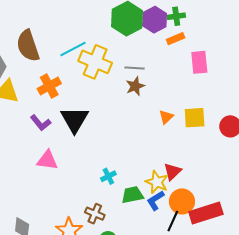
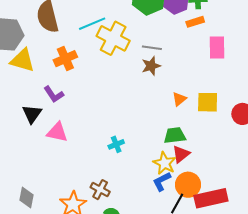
black triangle: (75, 120) -> (32, 114), moved, size x0.7
cyan cross: (108, 176) -> (116, 144), moved
green trapezoid: (132, 195) -> (175, 135), moved

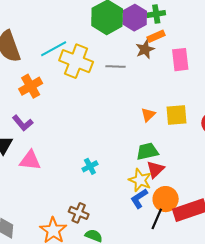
brown star: (151, 66) -> (145, 49), moved

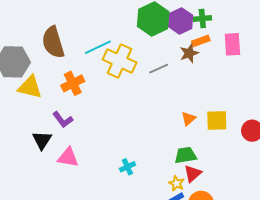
pink rectangle: (180, 60) -> (232, 44), moved
gray line: (116, 67) -> (159, 69), turned -30
yellow star: (140, 180) -> (177, 183), size x0.7

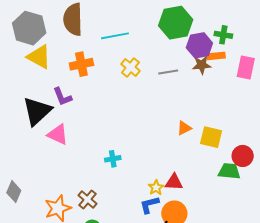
purple hexagon: (180, 21) -> (199, 45), moved
yellow cross: (120, 61) -> (130, 67), moved, size x0.6
black triangle: (42, 140) -> (37, 111), size x1.5
green trapezoid: (185, 155) -> (229, 171), moved
red triangle: (193, 174) -> (174, 182), turned 30

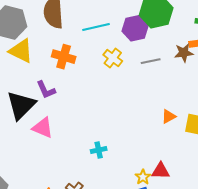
purple hexagon: (199, 45) -> (135, 28), moved
orange cross: (81, 64) -> (64, 57), turned 30

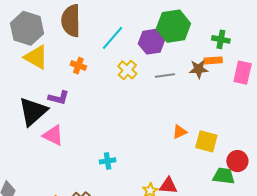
cyan line: (96, 27) -> (113, 38), turned -40
orange cross: (64, 57) -> (78, 66), size x0.7
purple L-shape: (46, 90) -> (59, 98), turned -55

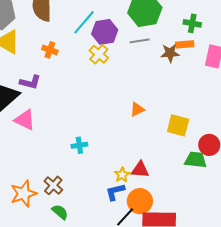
purple hexagon: (152, 42) -> (105, 32), moved
gray line: (165, 75) -> (140, 41), moved
orange triangle: (180, 132) -> (137, 109), moved

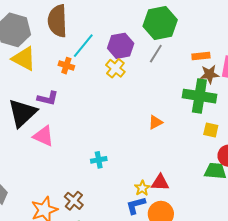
cyan line: (84, 22) -> (83, 46), moved
green cross: (192, 23) -> (199, 96), moved, size x1.8
gray line: (140, 41) -> (156, 54), turned -48
brown star: (170, 53) -> (210, 74), moved
yellow square: (178, 125) -> (211, 130), moved, size x0.7

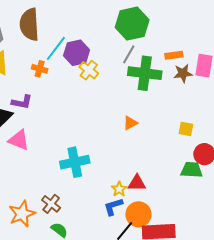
purple hexagon: (121, 46) -> (77, 53), moved
green cross: (199, 96) -> (145, 73), moved
cyan cross: (99, 160) -> (75, 162), size x1.8

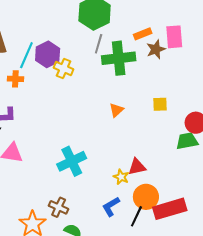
yellow square: (186, 129) -> (160, 104), moved
blue L-shape: (113, 207) -> (111, 206), moved

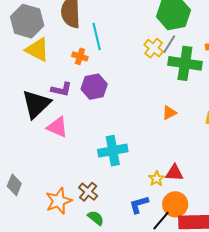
purple hexagon: (48, 54) -> (94, 87), moved
cyan line: (26, 55) -> (97, 36), turned -52
yellow cross: (64, 69) -> (154, 48), moved

